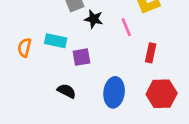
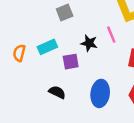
black star: (94, 19) -> (89, 43), moved
cyan rectangle: (56, 41) -> (47, 47), turned -36

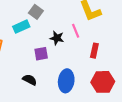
gray square: (65, 12) -> (36, 12), turned -32
cyan rectangle: (47, 47) -> (21, 27), moved

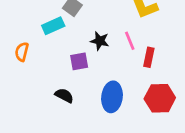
pink line: (76, 31) -> (130, 41), moved

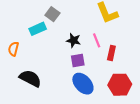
purple square: (79, 61) -> (78, 60), moved
black semicircle: (64, 95) -> (30, 78), moved, size x1.5
blue ellipse: (112, 97) -> (83, 84), turned -50

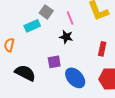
pink line: (97, 40) -> (70, 18), moved
purple square: (78, 60) -> (54, 62), moved

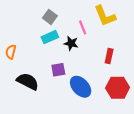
pink line: (70, 18) -> (83, 27), moved
cyan rectangle: (32, 26) -> (50, 37), moved

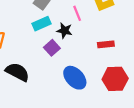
red rectangle: (109, 56) -> (106, 44), turned 72
purple square: (58, 70) -> (52, 48), moved, turned -32

